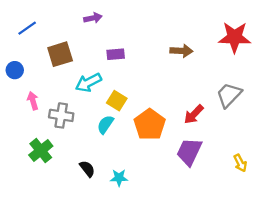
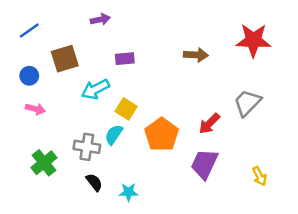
blue circle: (15, 70) -> (29, 76), moved
pink arrow: (33, 101) -> (35, 109), turned 120
gray cross: (61, 115) -> (87, 147), moved

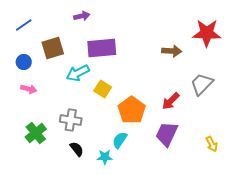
brown arrow: (196, 55) -> (172, 51), moved
purple rectangle: (125, 59) -> (102, 48), size x1.8
cyan semicircle: (114, 135) -> (120, 140), moved

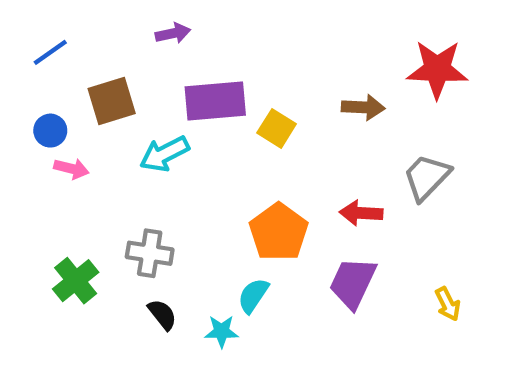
pink arrow: (29, 89) -> (71, 169), moved
yellow square: (103, 89) -> (277, 128), moved
red arrow: (171, 101) -> (361, 213), turned 48

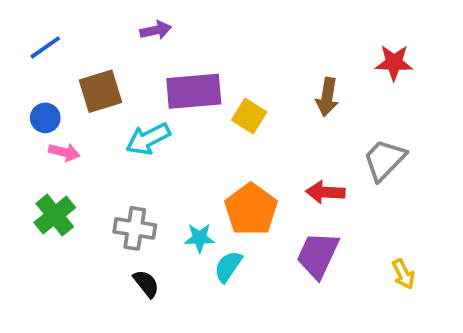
red star: (437, 69) -> (394, 63), size x0.7
brown arrow: (363, 107) -> (327, 97), turned 96
green cross: (76, 281) -> (55, 215), moved
cyan star: (222, 331) -> (200, 238), moved

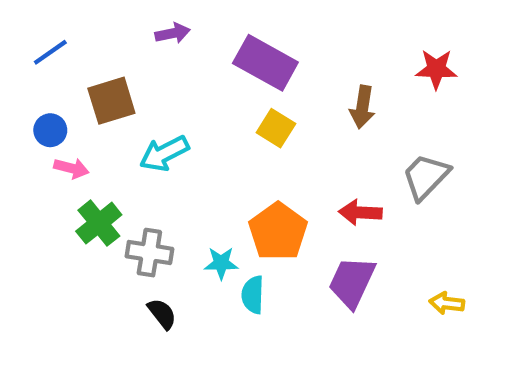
purple rectangle: (194, 91) -> (265, 63), moved, turned 34
green cross: (55, 215) -> (99, 223), moved
cyan semicircle: (228, 267) -> (253, 295), turned -32
yellow arrow: (403, 274) -> (447, 303), turned 124

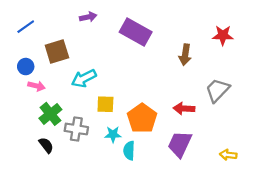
yellow square: (276, 128) -> (105, 104), moved, turned -30
black semicircle: (162, 314) -> (46, 145), moved

